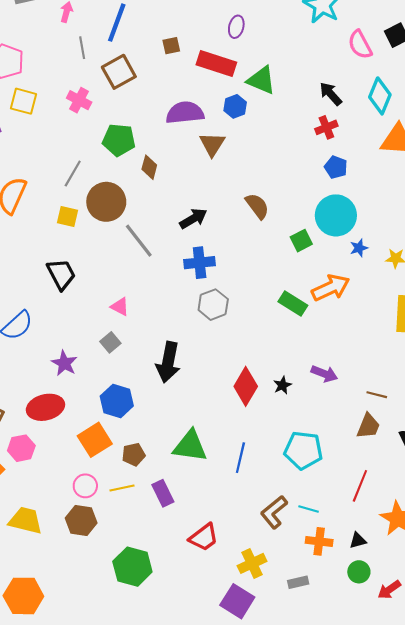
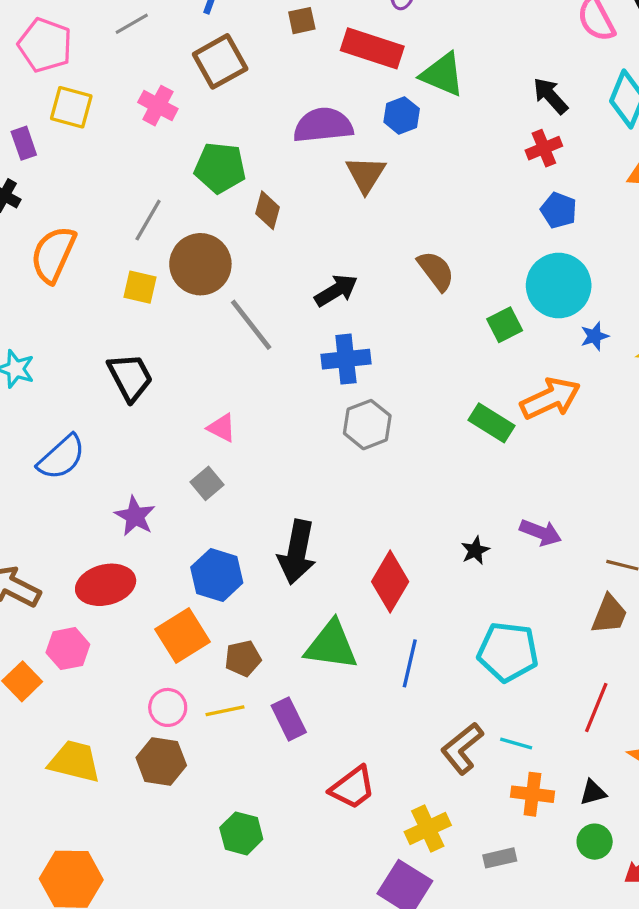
gray line: (82, 48) -> (132, 24), moved, turned 70
black arrow: (168, 362) -> (297, 552), moved
red diamond: (246, 386) -> (390, 582), moved
green hexagon: (132, 567) -> (241, 833), size x0.7

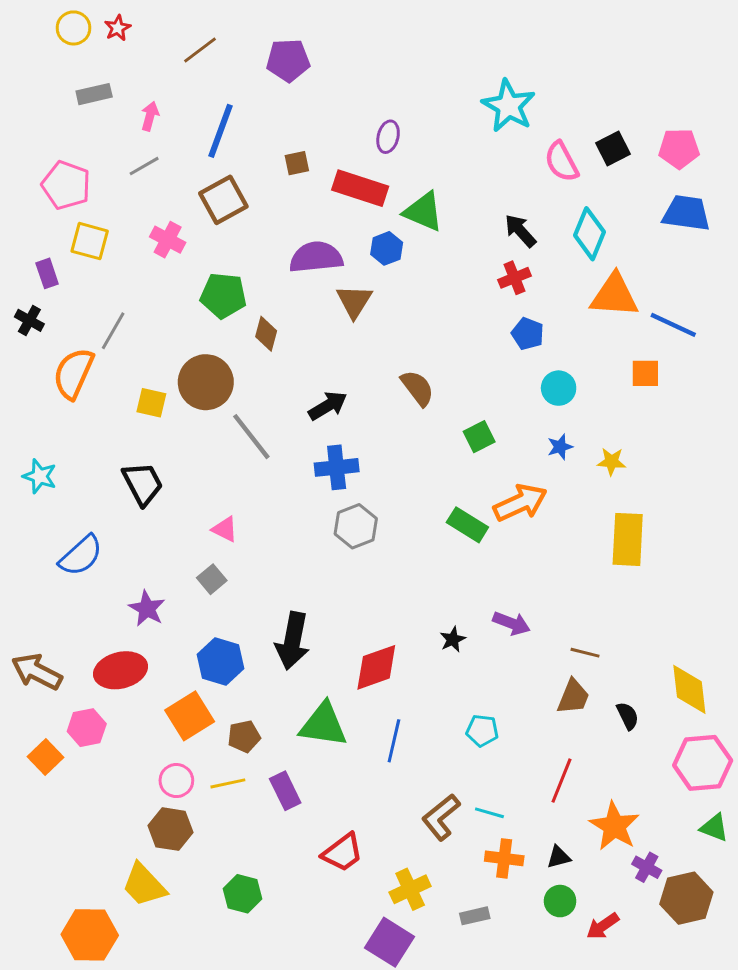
gray line: (148, 220) -> (113, 331), moved
cyan circle: (559, 286) -> (559, 388), moved, size x0.6
red diamond: (390, 582) -> (376, 667), turned 40
cyan pentagon: (508, 652) -> (482, 731), size x0.6
yellow trapezoid: (75, 761) -> (144, 885), moved, turned -147

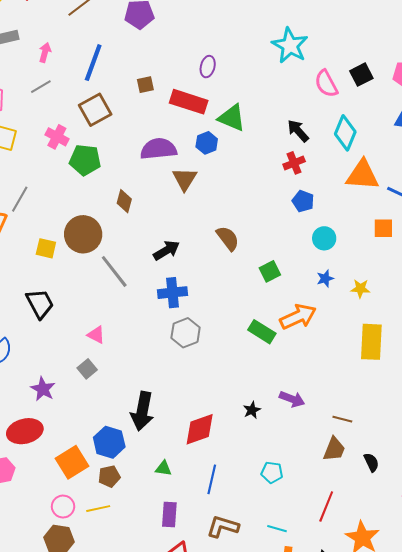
green pentagon: (223, 295) -> (85, 160), moved
blue hexagon: (220, 661) -> (109, 442), moved
green triangle: (323, 725) -> (163, 468), size x0.5
purple rectangle: (285, 791) -> (169, 515), moved, turned 30
brown L-shape: (441, 817) -> (223, 527), moved, turned 56

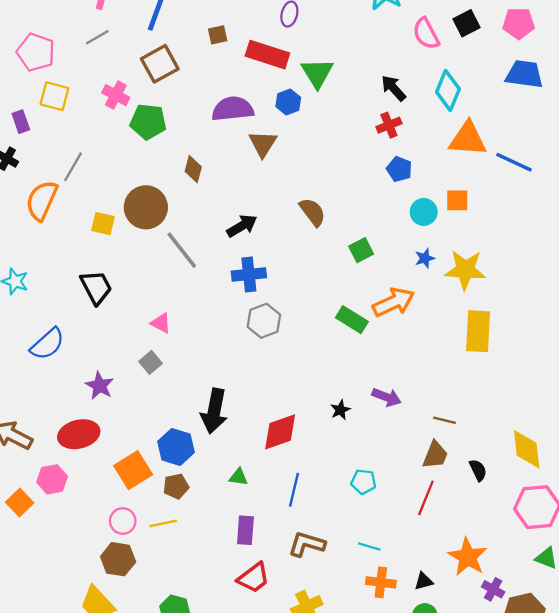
green triangle: (232, 118) -> (317, 73), turned 36
orange square: (383, 228) -> (457, 200), moved
yellow star: (360, 289) -> (465, 270), size x1.8
red line: (326, 507) -> (426, 498), moved

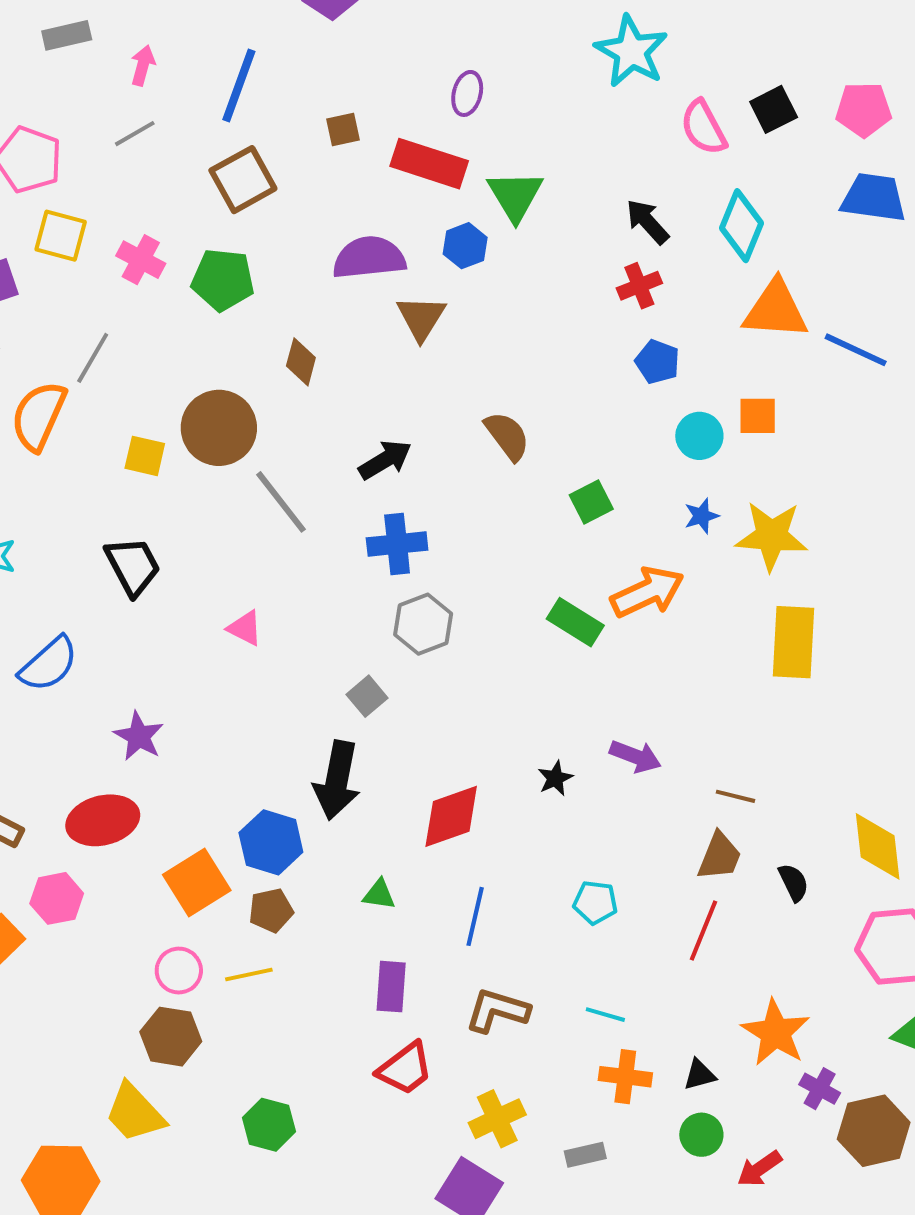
pink cross: (116, 95) -> (141, 260), moved
gray square: (150, 362) -> (367, 696), moved

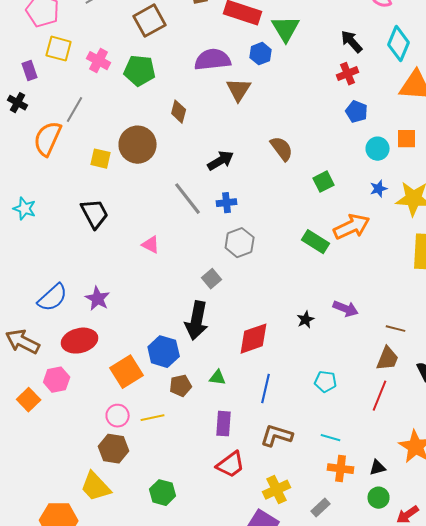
gray line: (281, 502) -> (188, 199), moved
blue cross: (397, 544) -> (227, 203), size x0.7
blue semicircle: (49, 664) -> (53, 298), moved
brown pentagon: (271, 910) -> (181, 386), moved
gray rectangle: (585, 1155) -> (321, 508), turned -30

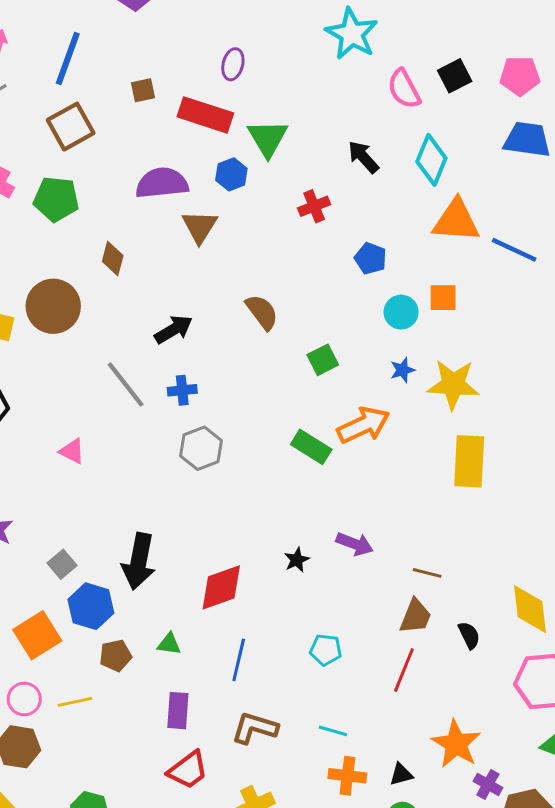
red cross: (348, 74) -> (314, 206), moved
gray square: (212, 279) -> (62, 564), moved

